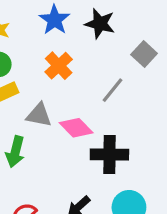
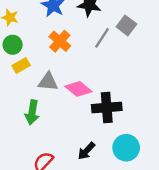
gray line: (112, 90) -> (102, 38), moved

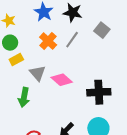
gray line: (102, 38) -> (72, 40), moved
gray triangle: (48, 82) -> (38, 73), turned 42
black cross: (107, 107) -> (99, 92), moved

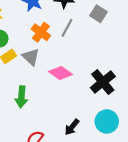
gray triangle: (38, 73) -> (31, 57), moved
black cross: (99, 92) -> (103, 82), turned -30

